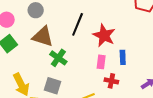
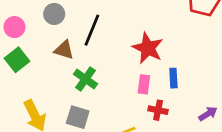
black line: (78, 24) -> (92, 30), moved
brown triangle: (43, 37) -> (64, 50), size x0.7

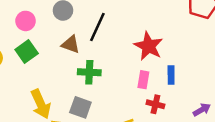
green cross: (85, 79) -> (89, 72), turned -35

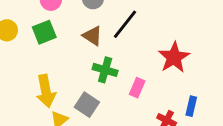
blue rectangle: (171, 75) -> (191, 106), moved
pink rectangle: (143, 80) -> (137, 88), moved

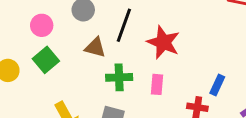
red star: (174, 57) -> (163, 42), moved
blue rectangle: (191, 106) -> (217, 85), turned 30

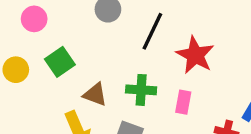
pink circle: (42, 25) -> (34, 19), moved
brown triangle: (95, 47) -> (95, 94), moved

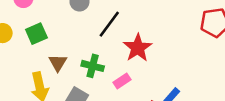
brown triangle: (95, 94) -> (58, 63), turned 30
pink rectangle: (183, 102) -> (122, 81), turned 35

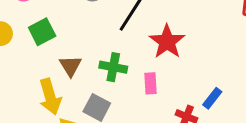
pink rectangle: (122, 81) -> (150, 83), turned -56

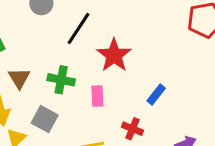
blue rectangle: (212, 98) -> (156, 94), moved

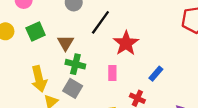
brown triangle: (19, 78) -> (66, 43), moved
green cross: (61, 80) -> (75, 64), moved

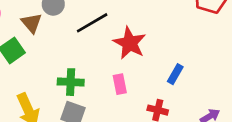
black line: (100, 22) -> (92, 23), turned 35
brown triangle: (66, 43) -> (32, 23), moved

